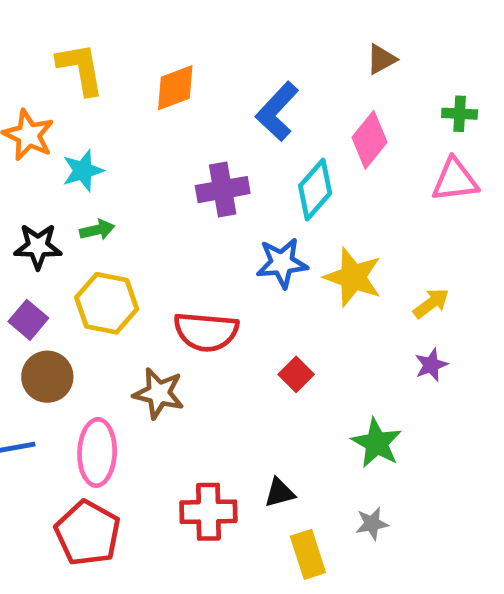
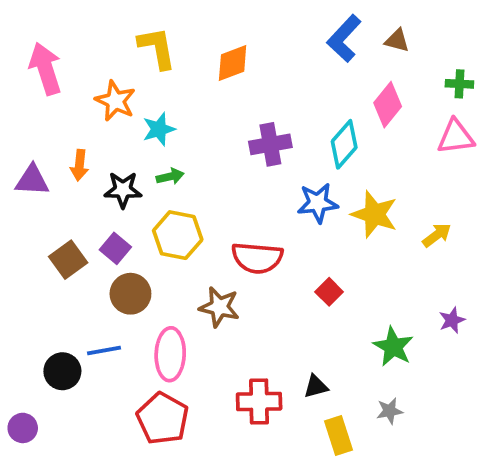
brown triangle: (381, 59) -> (397, 40), turned 44
blue L-shape: (277, 111) -> (344, 38), moved
purple star: (431, 365) -> (452, 320), moved

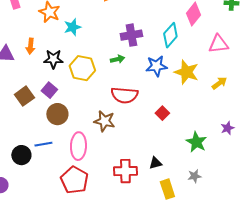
pink triangle: (456, 137) -> (218, 44), moved
green arrow: (170, 176) -> (117, 59), moved
yellow hexagon: (178, 235) -> (82, 68), moved

